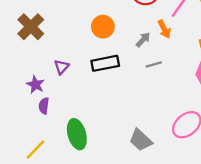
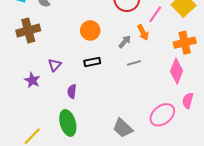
brown cross: (31, 27) -> (28, 30), turned 30
black rectangle: (105, 63) -> (92, 62), size x0.7
purple semicircle: (44, 106) -> (72, 91), moved

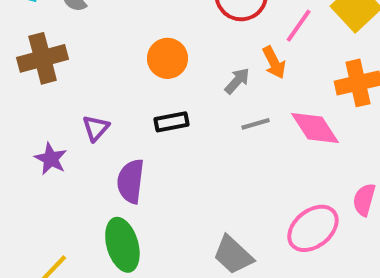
pink diamond: (177, 71) -> (315, 128), moved, turned -55
purple semicircle: (72, 91) -> (131, 181), size x1.5

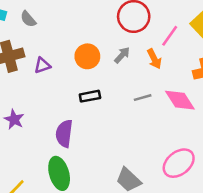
gray arrow: (237, 81) -> (122, 55), moved
purple triangle: (96, 128) -> (42, 65), moved, turned 30

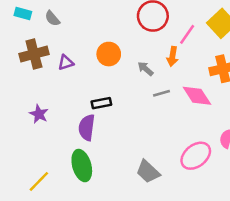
gray arrow: (122, 55) -> (145, 69), moved, turned -91
orange arrow: (154, 59) -> (172, 56), turned 36
black rectangle: (90, 96) -> (101, 103), moved

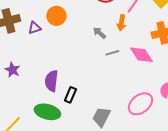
orange circle: (109, 54) -> (56, 16), moved
black rectangle: (101, 103) -> (70, 95), moved, turned -56
green ellipse: (82, 166) -> (47, 112), turned -60
gray trapezoid: (148, 172) -> (101, 117), turned 75

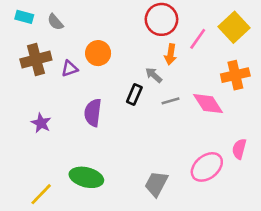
orange arrow: (121, 23) -> (171, 54), moved
purple semicircle: (51, 81) -> (93, 113), moved
black rectangle: (70, 95) -> (134, 94), moved

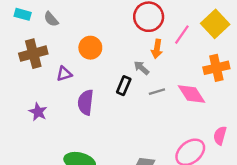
purple triangle: (70, 69) -> (64, 74), moved

